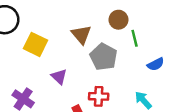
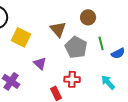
green line: (135, 38) -> (101, 43), moved

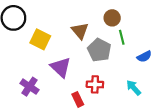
green line: (101, 43) -> (122, 37), moved
purple triangle: (40, 63) -> (61, 67), size x1.5

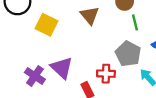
gray pentagon: (99, 50) -> (128, 54), moved
purple triangle: (61, 67) -> (62, 68), moved

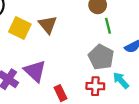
brown triangle: (90, 15) -> (48, 25), moved
red cross: (106, 74) -> (95, 86), moved

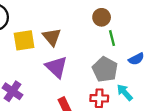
yellow square: (20, 28) -> (24, 40), turned -35
purple triangle: (35, 71) -> (56, 67), moved

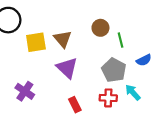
brown circle: (102, 17) -> (100, 28), moved

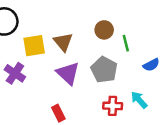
gray pentagon: (114, 70) -> (104, 70), moved
purple cross: (25, 91) -> (15, 73), moved
red rectangle: (75, 105) -> (58, 113), moved

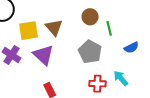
purple triangle: (68, 73) -> (43, 55), moved

